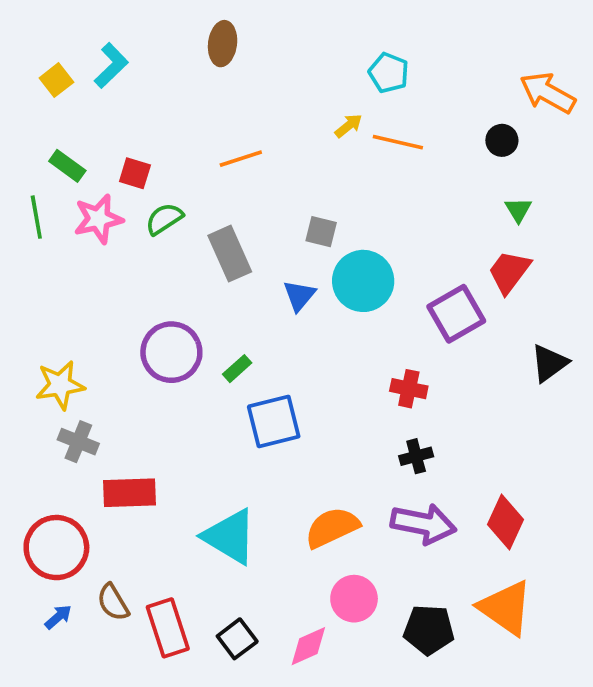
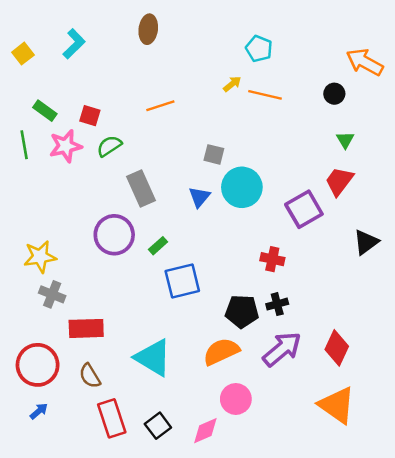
yellow square: (56, 80) -> (23, 54), moved
gray rectangle: (230, 254) -> (141, 189), moved
purple arrow: (423, 524) -> (282, 349), turned -51
brown semicircle: (113, 602) -> (90, 376), moved
black pentagon: (429, 630) -> (242, 311), moved

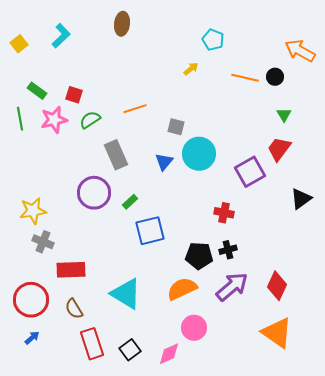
orange line: (265, 95) -> (245, 78), moved
orange line: (160, 106) -> (135, 109), moved

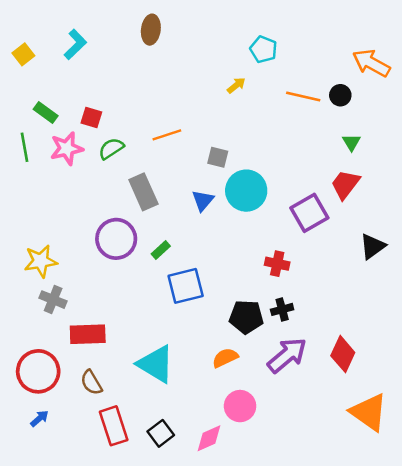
orange semicircle: (182, 289) -> (225, 358), size x0.7
orange triangle: (277, 333) -> (369, 412), moved

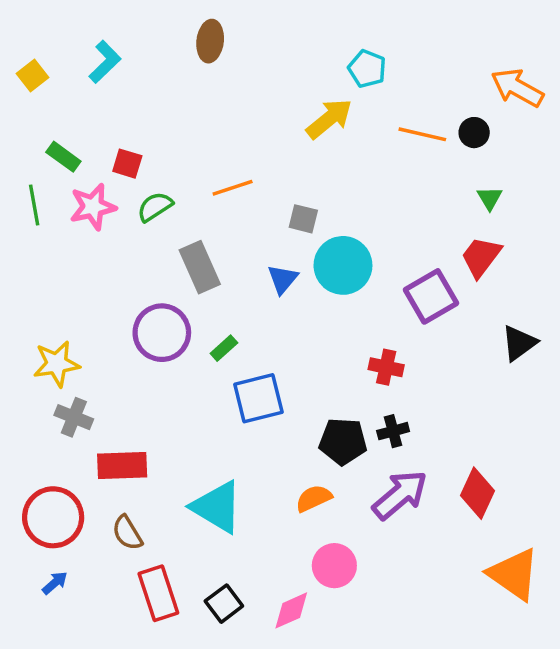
yellow arrow: (236, 85) -> (329, 119), size x1.8

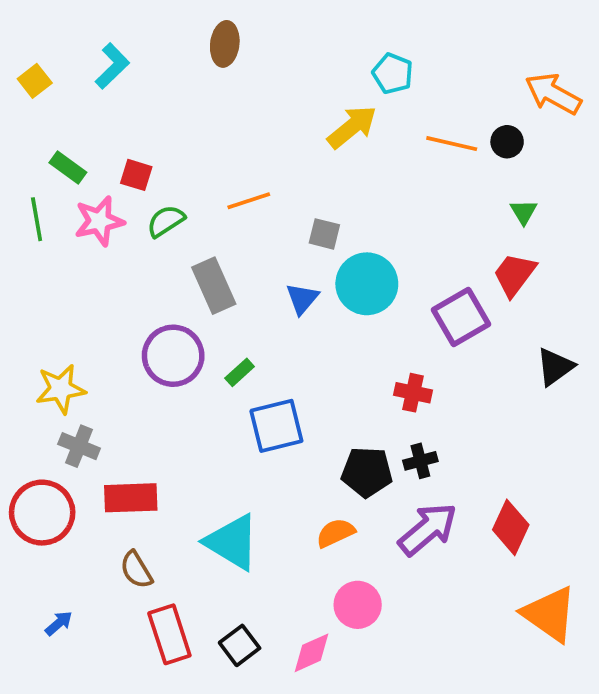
red circle: (53, 517) -> (42, 513), moved

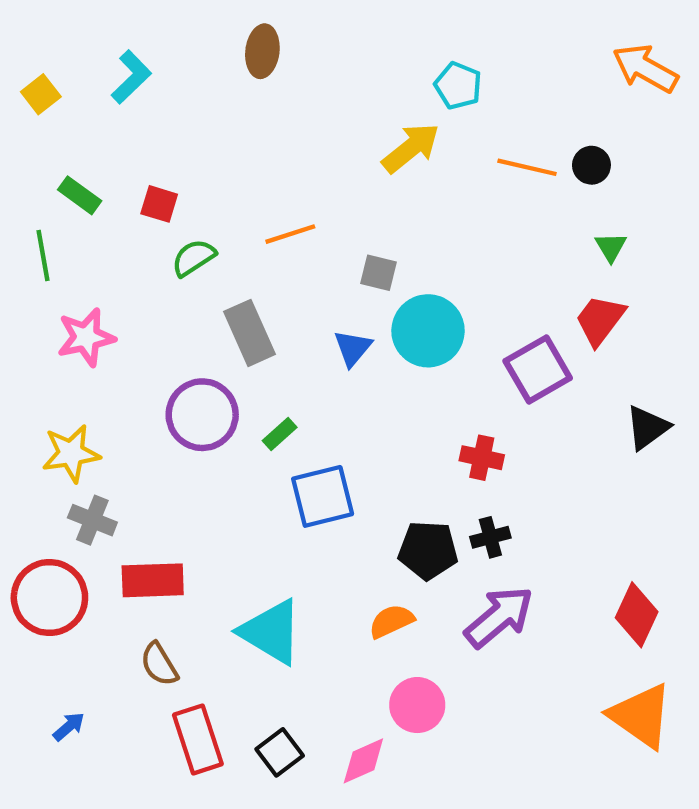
orange arrow: (553, 94) -> (645, 68), moved
pink star: (99, 221) -> (86, 337), moved
red diamond: (511, 527) -> (637, 615), moved

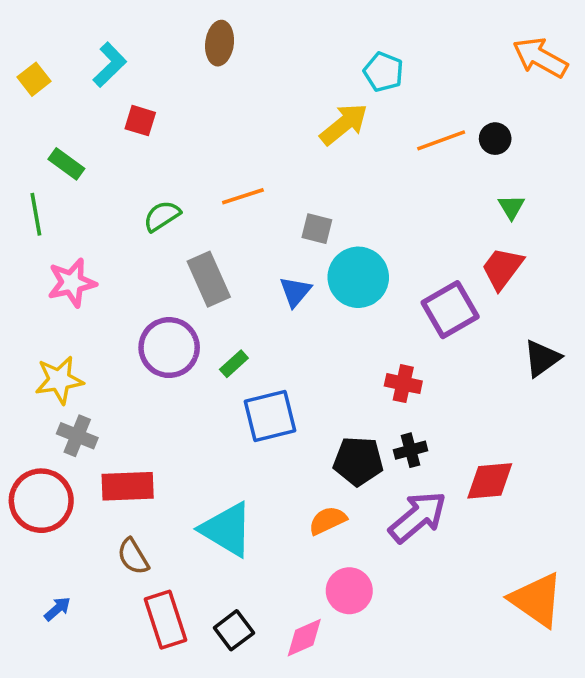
orange line: (527, 167) -> (441, 140), turned -33
red square: (159, 204) -> (140, 121), moved
red diamond: (637, 615) -> (490, 481), moved, turned 60

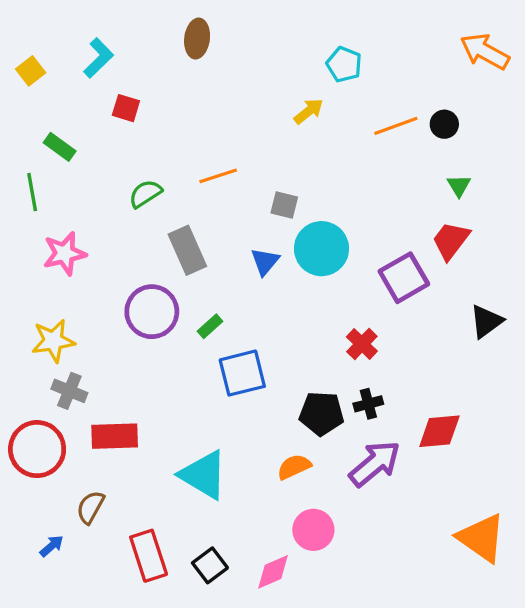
yellow arrow: (344, 124) -> (309, 111), size x0.7
red cross: (403, 384) -> (362, 344), turned 32
brown semicircle: (133, 557) -> (90, 507), moved, turned 60

